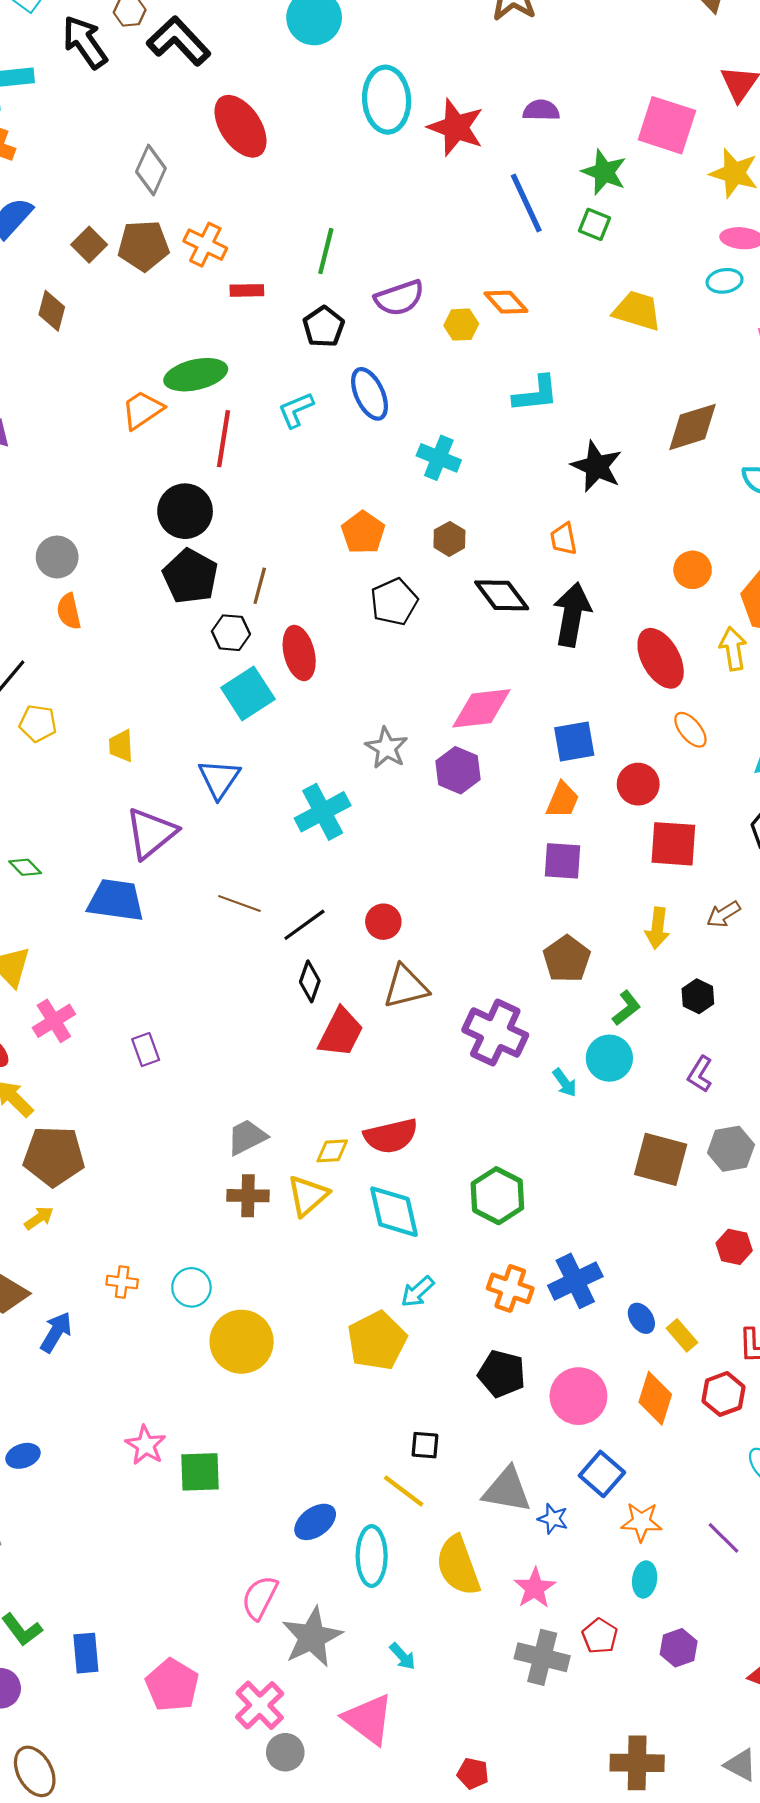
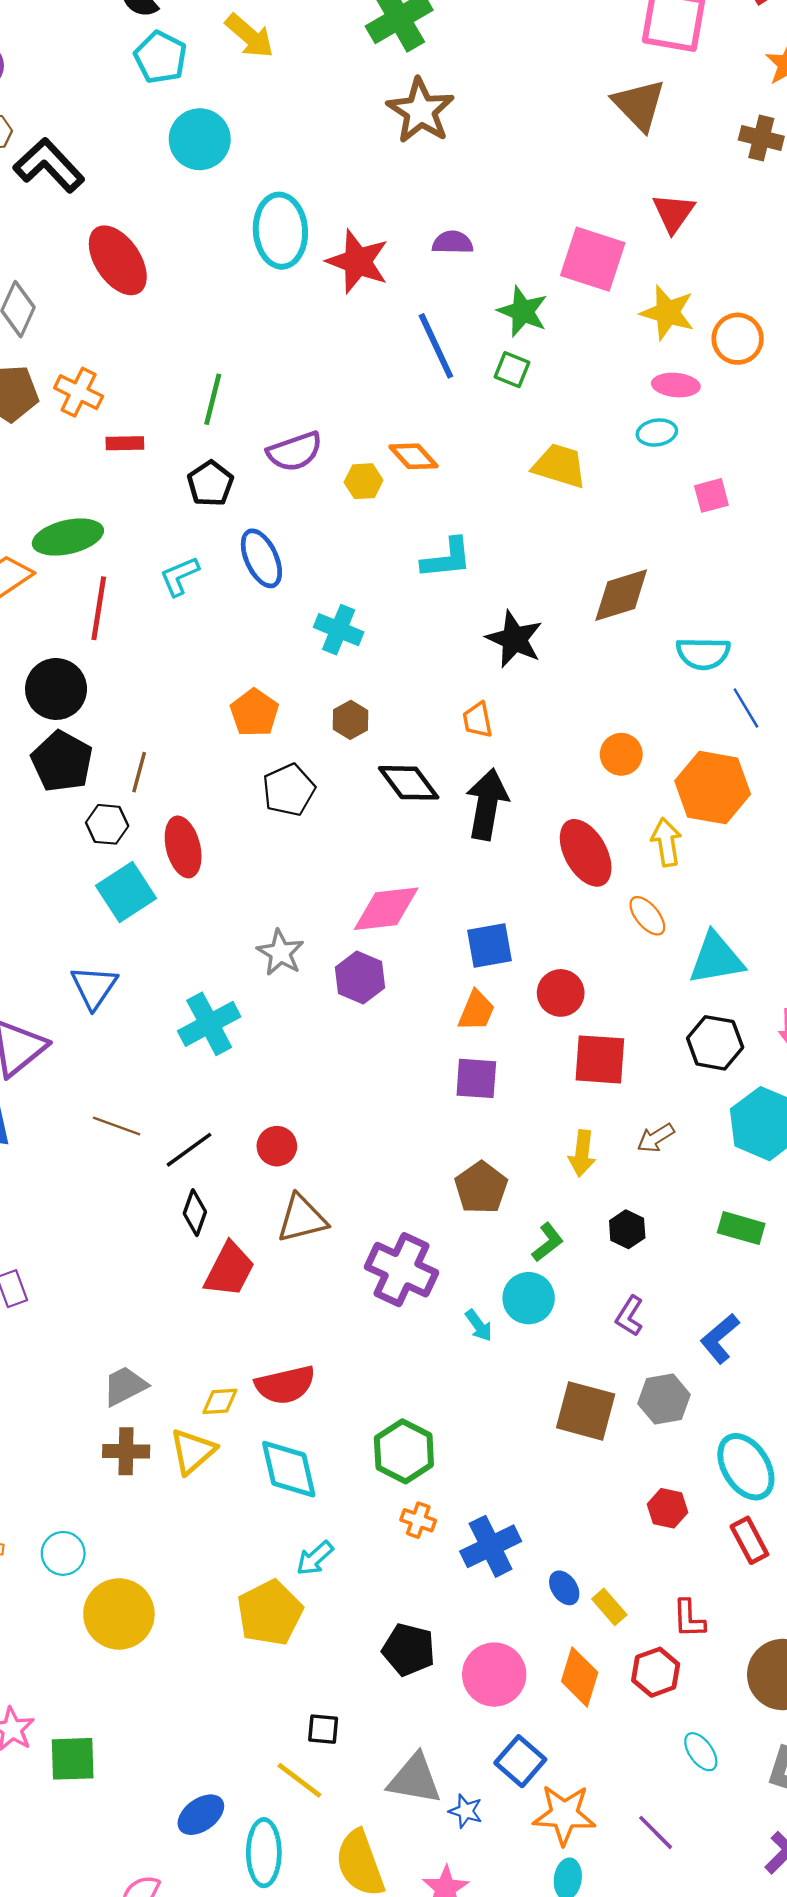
orange ellipse: (690, 730) -> (647, 916), moved
orange cross: (510, 1288) -> (418, 1520), moved, size x0.7
orange star: (641, 1522) -> (564, 1815), size x1.4

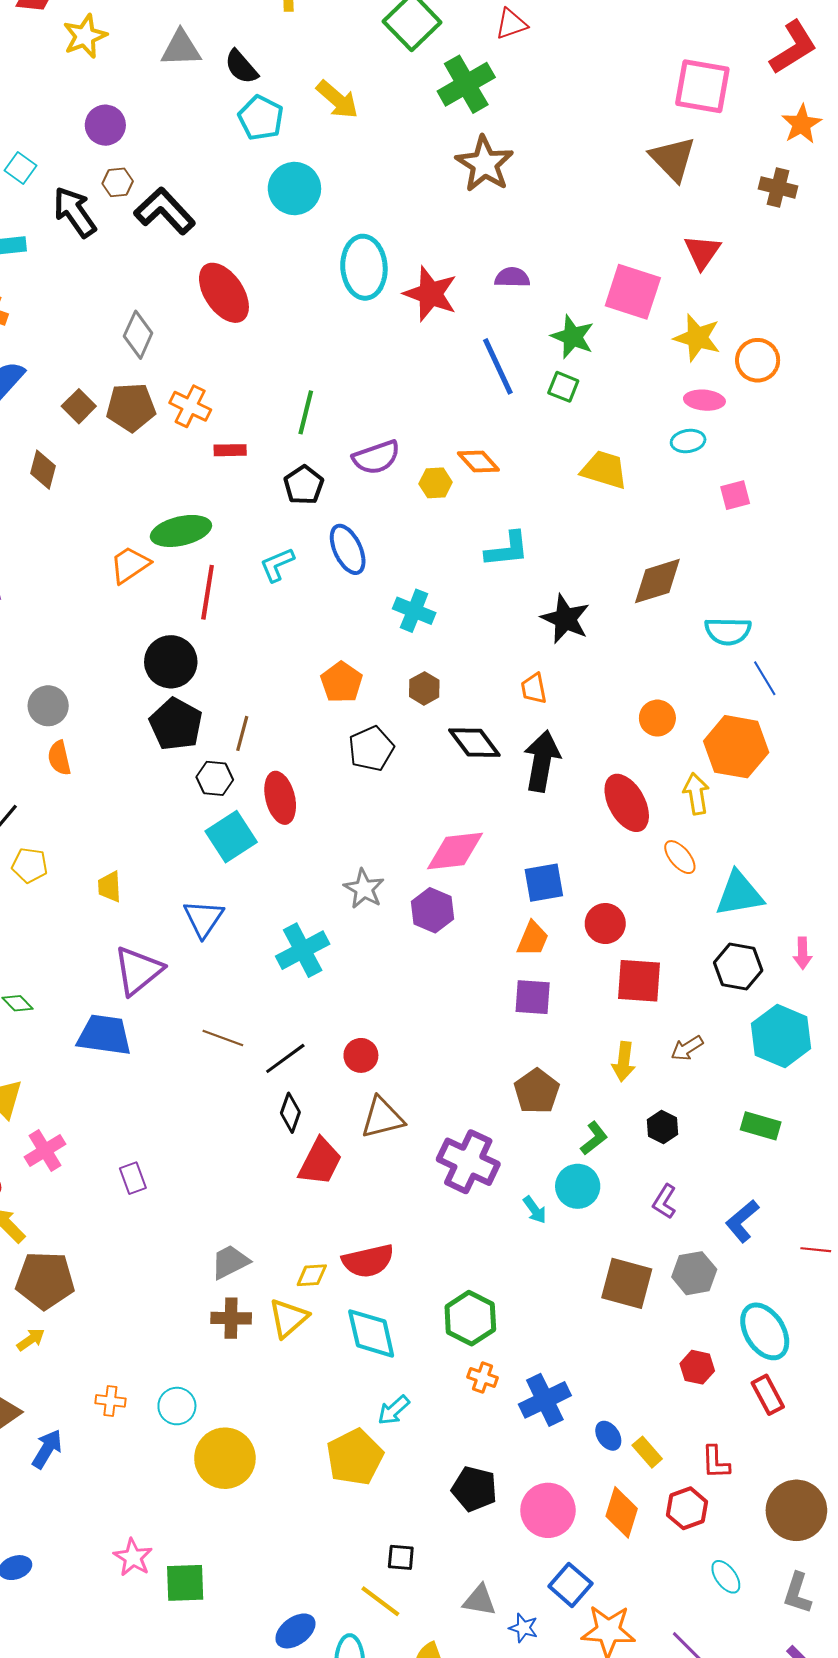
gray triangle: (415, 1779) -> (479, 1600), size x0.7

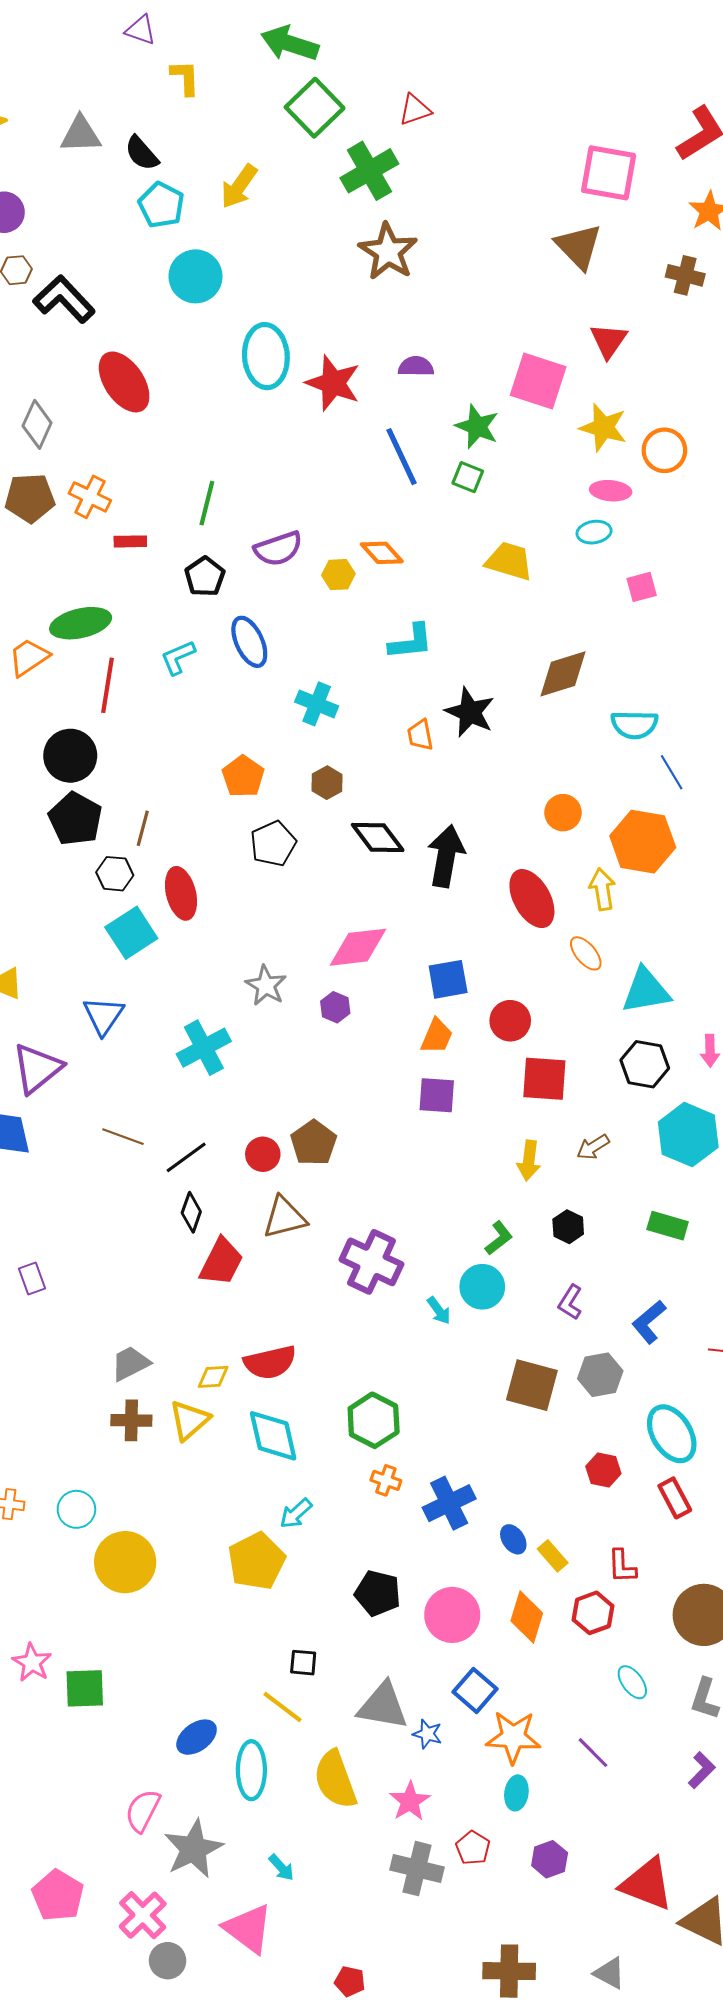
yellow arrow: (337, 100) -> (239, 186), turned 84
orange trapezoid: (534, 688) -> (420, 735), moved
purple hexagon: (432, 910) -> (335, 1007), size x0.7
brown pentagon: (537, 1091) -> (314, 1143), moved
gray triangle: (479, 1600) -> (383, 1706), size x1.5

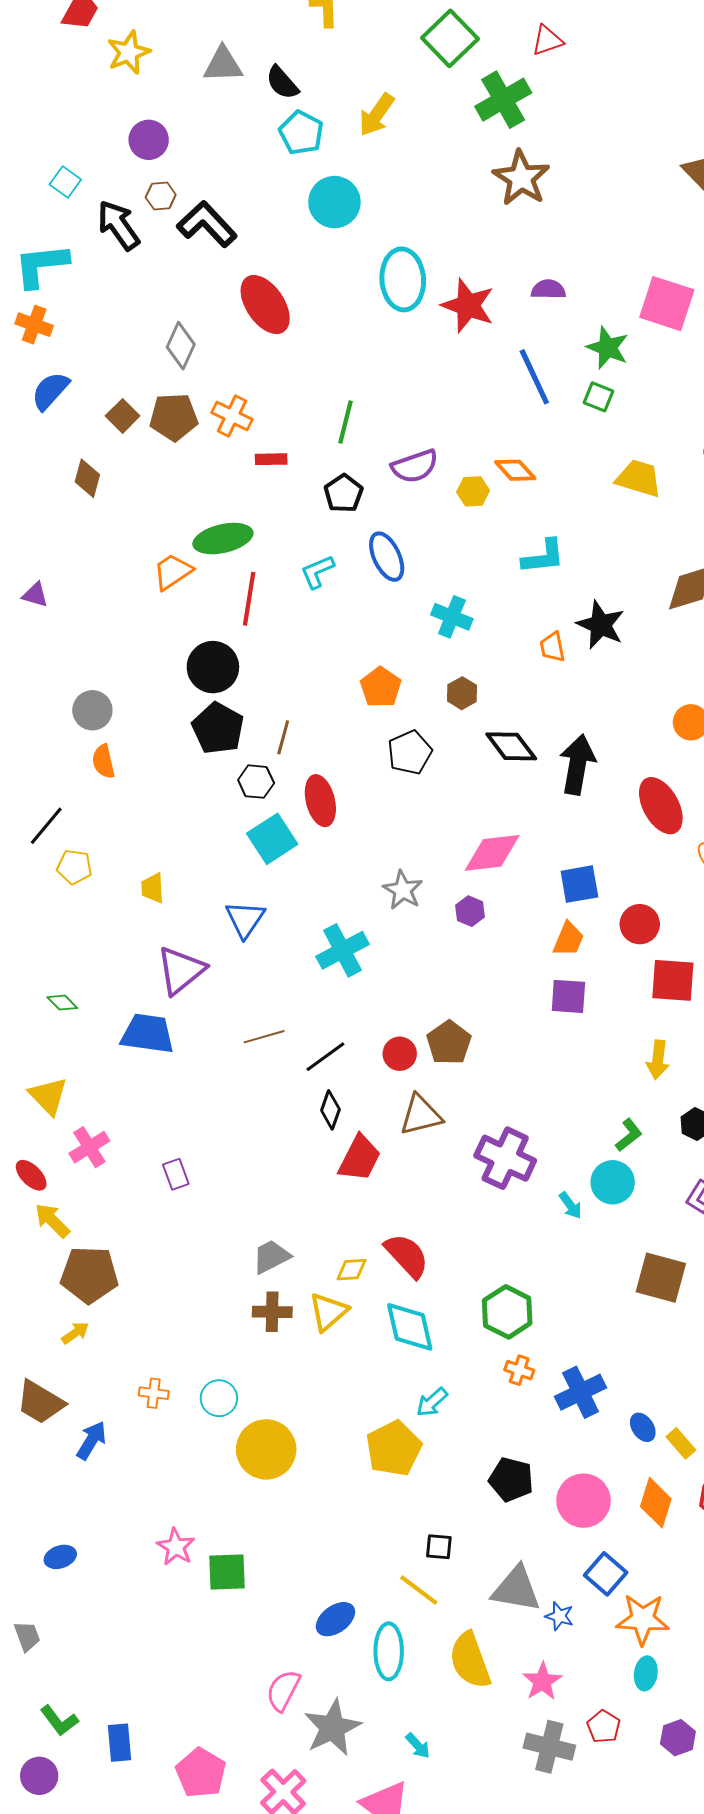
brown line: (123, 1137) -> (264, 1037), turned -36
red semicircle: (270, 1362) -> (407, 1256), turned -120

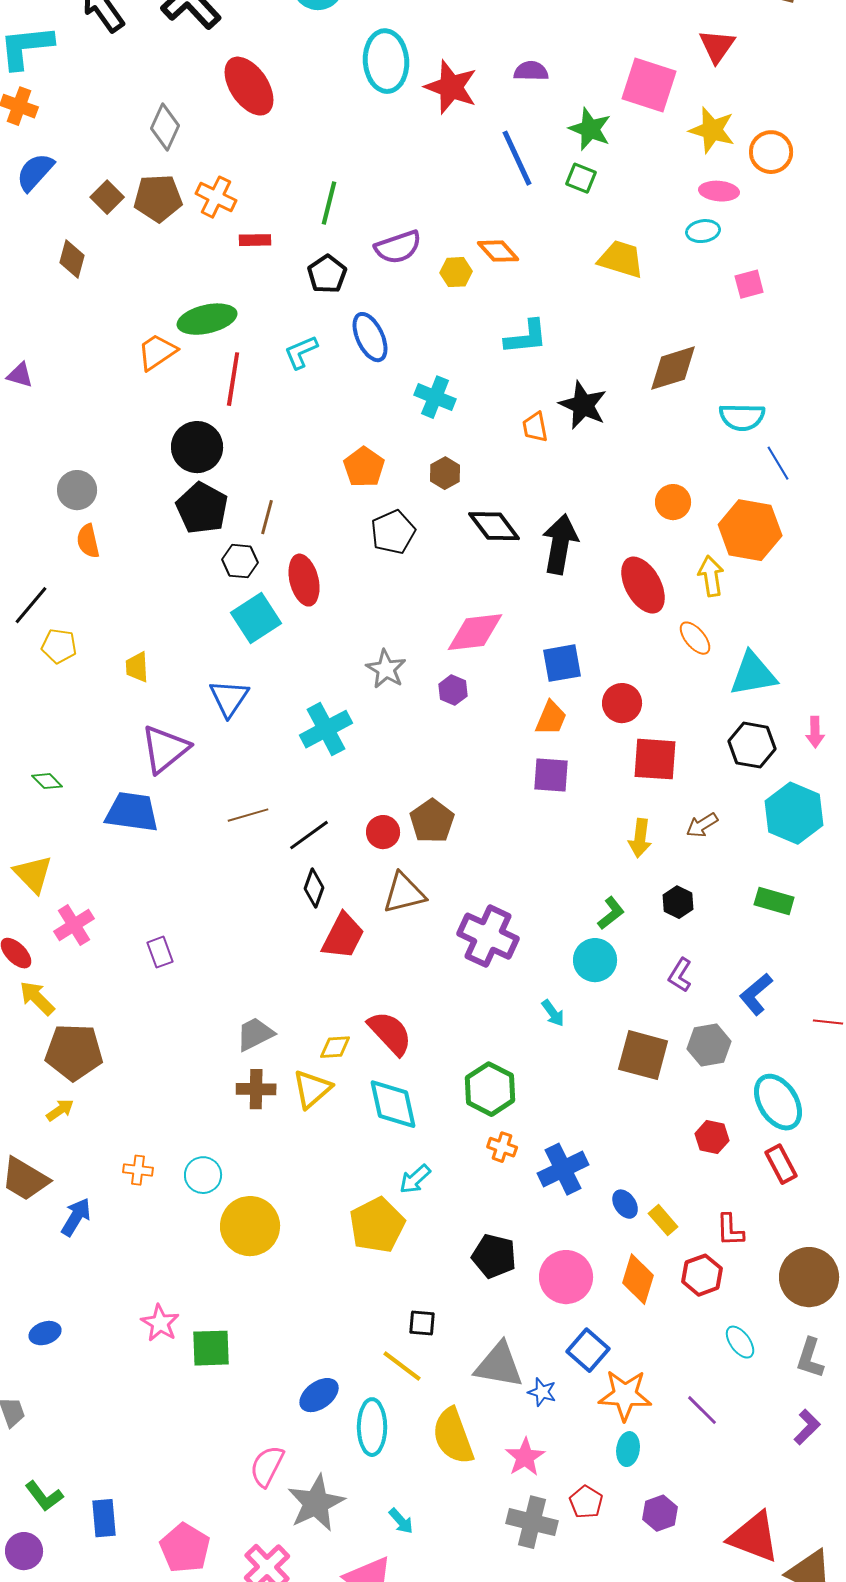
cyan arrow: (570, 1205) -> (553, 1013), moved

